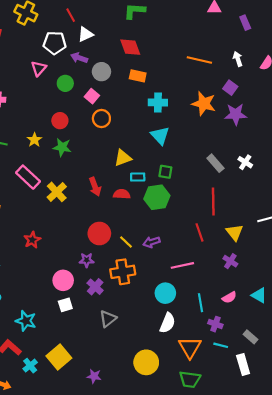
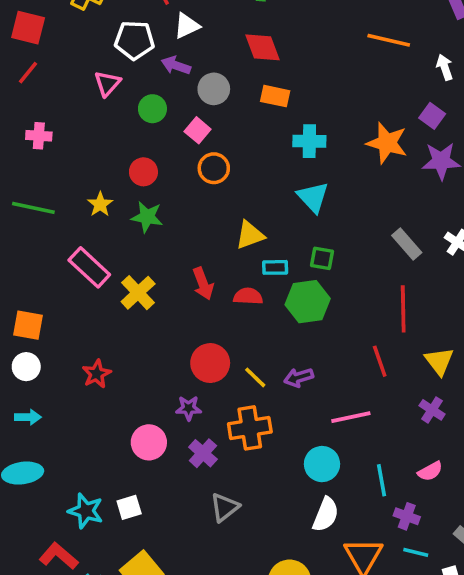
orange line: (199, 60) -> (389, 40), moved
white square: (65, 305) -> (129, 507), moved

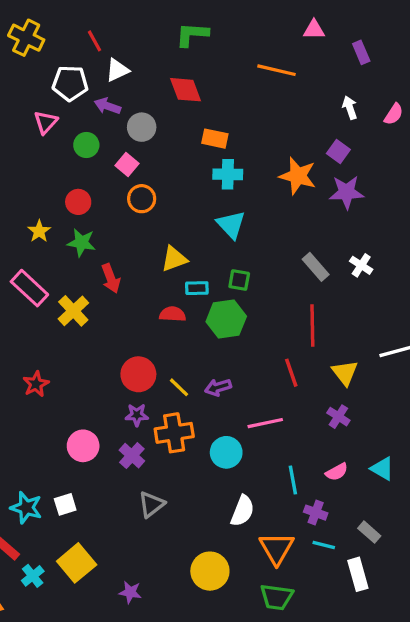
orange line: (389, 40) -> (277, 70), moved
orange rectangle: (275, 96) -> (215, 139), moved
red arrow: (203, 284) -> (111, 278), moved
purple star: (189, 408) -> (137, 415), moved
cyan circle: (322, 464) -> (226, 452), moved

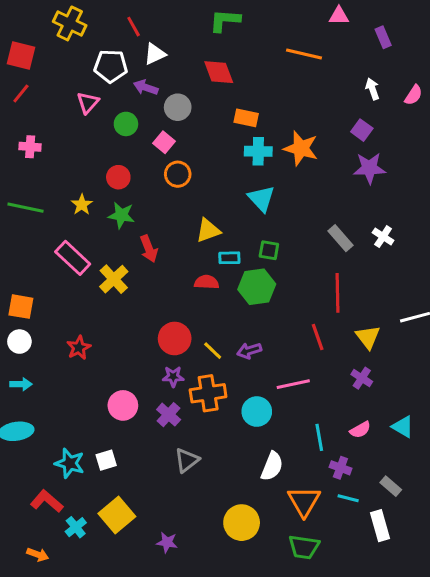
orange star: (298, 176) -> (301, 148), moved

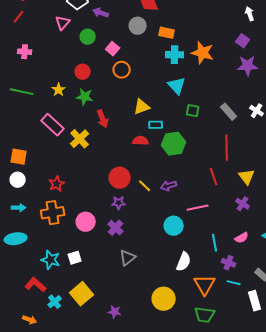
gray circle: (178, 107) -> (138, 26), moved
green square: (269, 250) -> (193, 111), moved
orange cross: (208, 393) -> (53, 213), moved

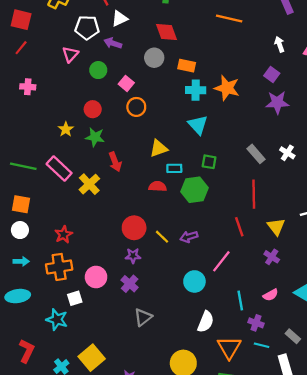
green line: (22, 92) -> (23, 166), moved
green square: (193, 111) -> (209, 162), moved
pink line: (198, 208) -> (221, 261), turned -40
white square: (75, 258) -> (75, 298), moved
red L-shape: (36, 285) -> (27, 351), moved, turned 75

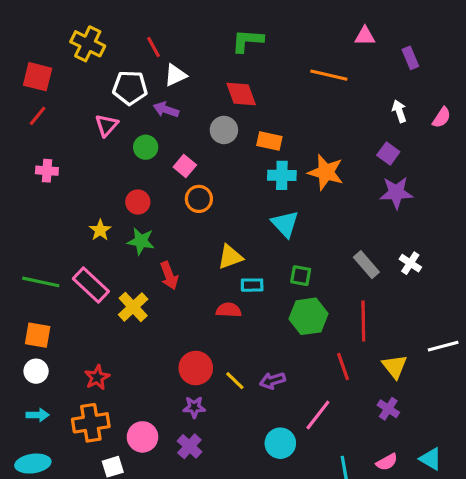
green hexagon: (194, 190) -> (308, 316), moved

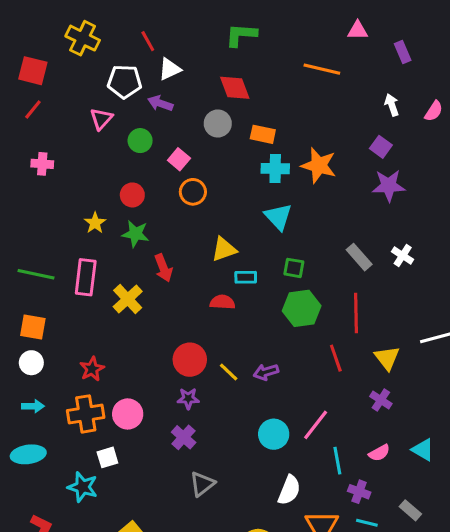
pink rectangle: (91, 285) -> (86, 277), turned 54
pink line: (318, 415) -> (316, 425), moved
pink circle: (143, 437) -> (128, 414), moved

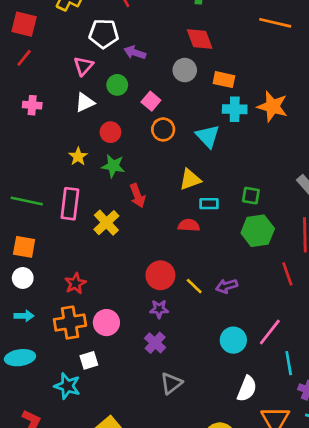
white triangle: (170, 69) -> (85, 102), moved
cyan triangle: (278, 217) -> (208, 136), moved

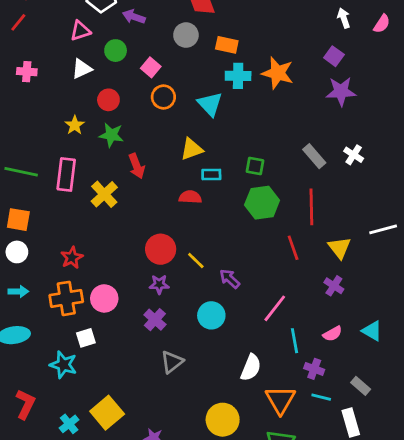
pink triangle: (83, 66) -> (80, 31), turned 30
purple arrow: (227, 286) -> (230, 279), moved, turned 60
cyan circle: (233, 340) -> (211, 315), moved

